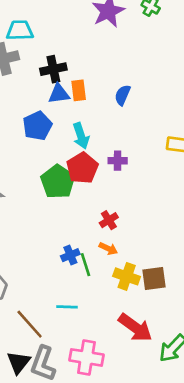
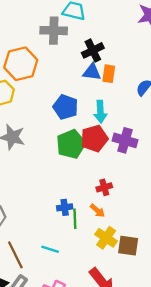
black cross: (53, 69) -> (93, 50), turned -30
blue pentagon: (37, 126) -> (66, 107), moved, turned 30
purple cross: (118, 161) -> (125, 140), size x1.5

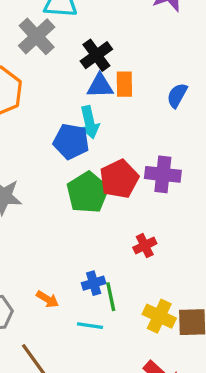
gray cross: (54, 31) -> (37, 36), turned -35
cyan arrow: (100, 112) -> (89, 122), moved
orange arrow: (97, 211) -> (47, 299), moved
cyan line: (50, 249) -> (90, 326), moved

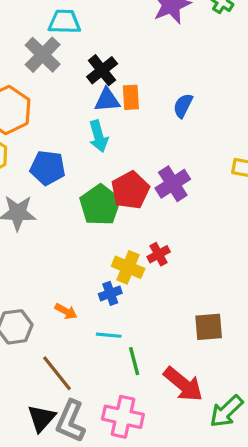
blue pentagon: (71, 141) -> (48, 168), moved
purple cross: (163, 174) -> (173, 184), turned -36
green line: (111, 297) -> (134, 361), moved
yellow cross: (159, 316) -> (128, 267), moved

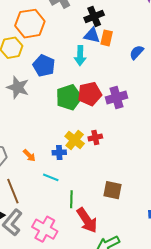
green line: (134, 361) -> (71, 199), moved

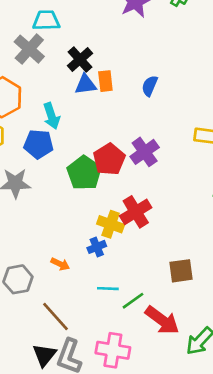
cyan arrow: (80, 56) -> (52, 116), moved
red cross: (95, 137) -> (136, 212), size x1.6
cyan line: (51, 177) -> (108, 289), moved
green line: (71, 199) -> (133, 301), turned 72

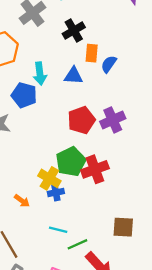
blue triangle: (86, 84) -> (73, 76), moved
blue semicircle: (150, 86) -> (109, 64), moved
green pentagon: (84, 173) -> (71, 162), moved
yellow cross: (111, 224) -> (49, 178), moved

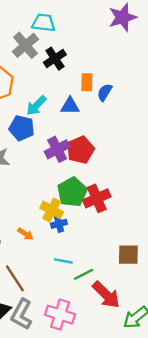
black cross: (74, 30) -> (55, 59), moved
cyan arrow: (40, 74) -> (36, 106), turned 55
purple cross: (113, 120) -> (57, 149), moved

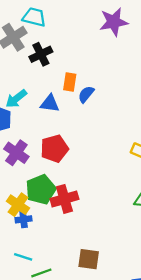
purple cross: (57, 149) -> (16, 153), moved, turned -35

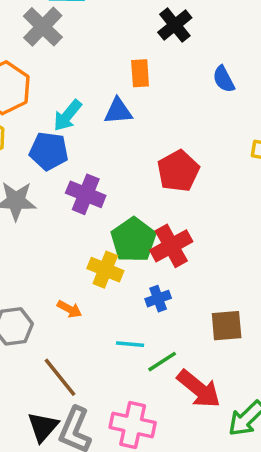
black cross: (41, 54) -> (175, 25), moved
blue semicircle: (86, 94) -> (224, 79), moved, turned -54
red pentagon: (54, 149) -> (178, 171), moved
blue cross: (24, 219) -> (158, 299), moved

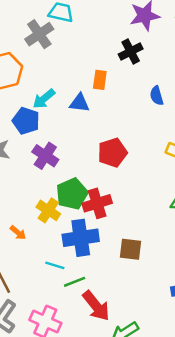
blue cross: (158, 299) -> (81, 238), size x2.0
brown square: (227, 326) -> (130, 249), moved

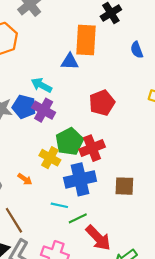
orange rectangle: (100, 80) -> (86, 40), size x1.8
cyan arrow: (44, 99) -> (41, 85), moved, turned 72
blue pentagon: (26, 121) -> (24, 107), moved

